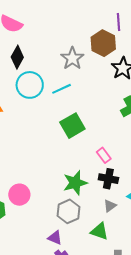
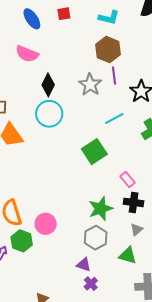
purple line: (118, 22) -> (114, 76), moved
brown hexagon: (103, 43) -> (108, 50), moved
black diamond: (17, 57) -> (48, 85), moved
cyan line: (62, 89) -> (114, 119), moved

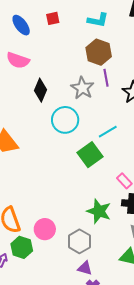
cyan circle: (49, 114) -> (65, 120), moved
cyan line: (114, 119) -> (108, 132), moved
green star: (101, 209) -> (99, 211), turned -30
gray hexagon: (96, 238) -> (79, 241), moved

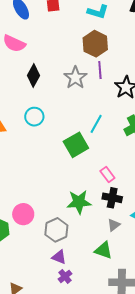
cyan circle: (65, 120) -> (34, 117), moved, size x0.7
cyan line: (108, 132) -> (96, 124), turned -36
green star: (99, 211) -> (79, 202), turned -30

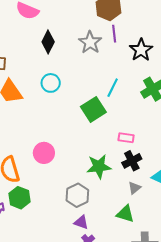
pink rectangle: (107, 174) -> (126, 138), turned -42
black cross: (112, 198) -> (132, 161), turned -36
pink circle: (23, 214) -> (44, 153), moved

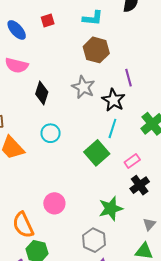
purple line: (114, 34) -> (128, 78), moved
black star: (141, 50) -> (113, 100), moved
pink rectangle: (126, 138) -> (132, 161), moved, turned -35
black cross: (132, 161) -> (140, 185), moved

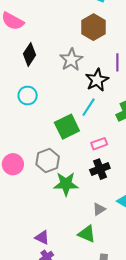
gray hexagon: (94, 240) -> (48, 160), moved

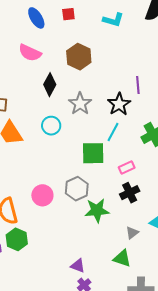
brown hexagon: (93, 27) -> (79, 57), moved
gray star: (71, 60) -> (80, 104), moved
green square: (67, 127) -> (93, 153), turned 30

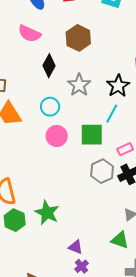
gray hexagon: (77, 189) -> (102, 171), moved
pink circle: (42, 195) -> (57, 136), moved
green star: (97, 210) -> (47, 213), moved, turned 30

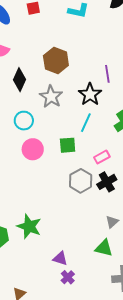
brown hexagon: (78, 38) -> (56, 60), moved
green square: (92, 135) -> (68, 145), size x0.7

